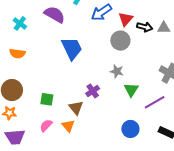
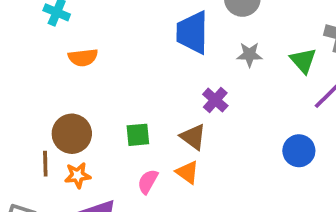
blue trapezoid: (72, 48) -> (192, 32), moved, turned -140
orange semicircle: (17, 53) -> (83, 58), moved
green triangle: (131, 90) -> (303, 61), moved

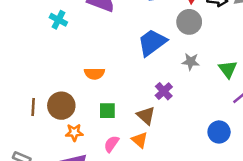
blue trapezoid: (192, 32) -> (152, 43), turned 48
orange semicircle: (83, 58) -> (95, 73), moved
brown line: (45, 164) -> (33, 107), moved
orange star: (78, 175) -> (74, 132), moved

